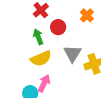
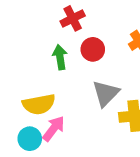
yellow semicircle: (41, 59) -> (39, 104), moved

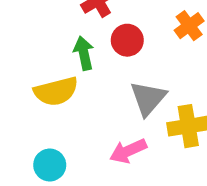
yellow semicircle: (39, 104) -> (56, 91), moved
pink arrow: (54, 129) -> (128, 151), moved, turned -148

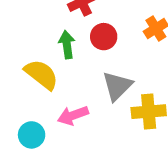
yellow semicircle: (56, 91) -> (41, 74), turned -132
pink arrow: (128, 151) -> (73, 115), moved

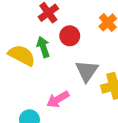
yellow semicircle: (41, 74) -> (22, 55), moved

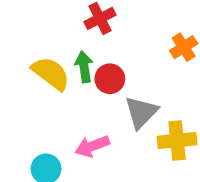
red circle: (70, 36) -> (110, 79), moved

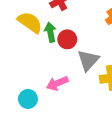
yellow semicircle: (51, 73) -> (30, 22), moved

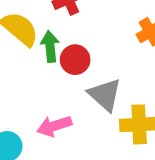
gray triangle: (88, 60) -> (105, 95), turned -35

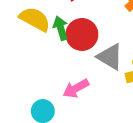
red circle: (75, 60) -> (82, 34), size x1.4

